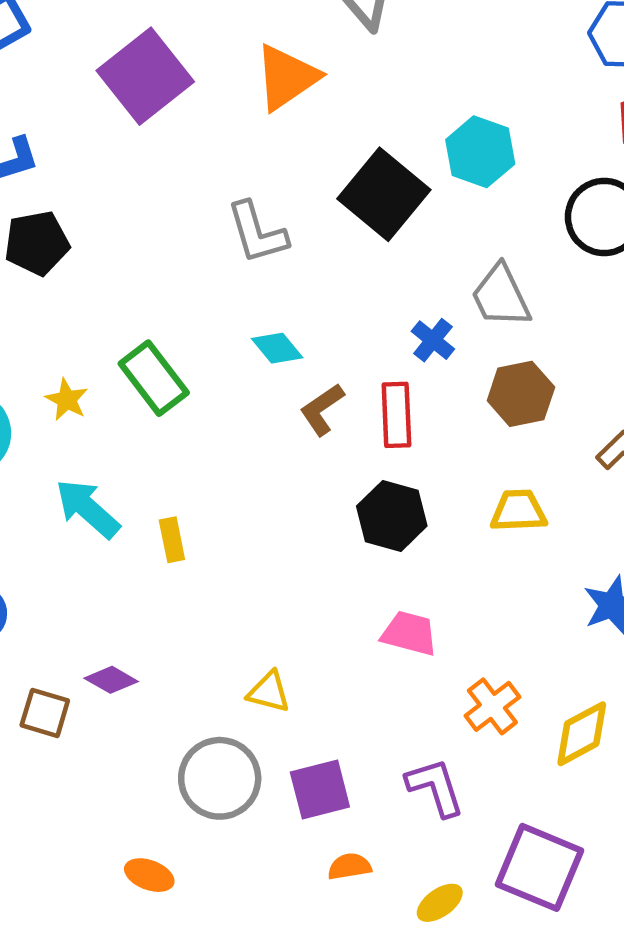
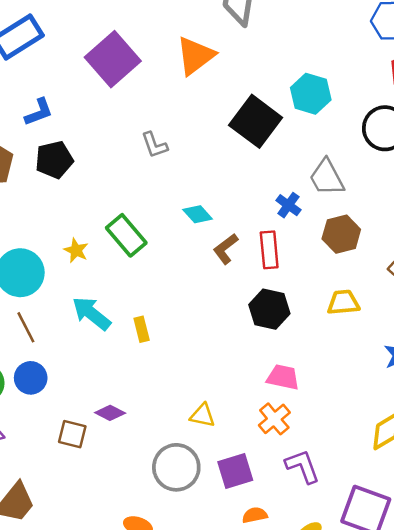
gray L-shape: (257, 233) -> (154, 145), moved, size x0.7
orange cross: (492, 706) -> (274, 419), moved

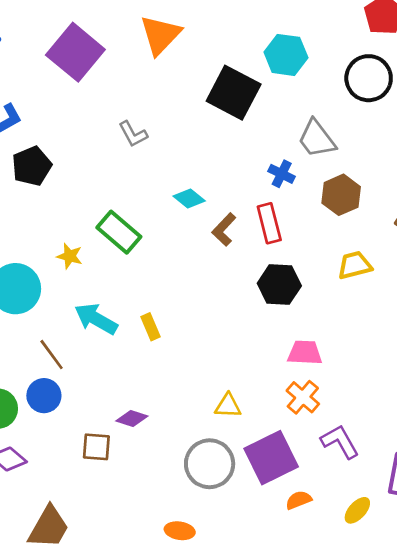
brown line: (26, 327) -> (52, 355), moved
purple square: (235, 471) -> (271, 458), size x1.4

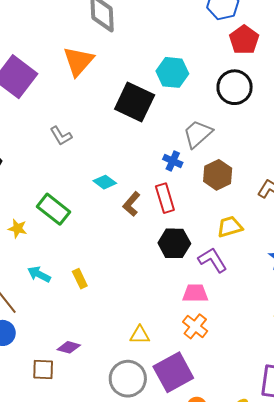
gray trapezoid: (317, 139) -> (198, 134), turned 88
cyan arrow: (96, 319) -> (39, 274), size x0.7
purple L-shape: (340, 442) -> (213, 260), moved

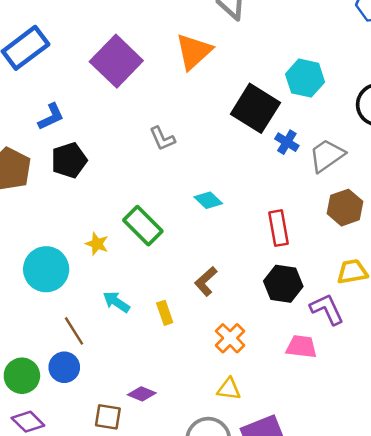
blue cross: (173, 161) -> (287, 142), moved
brown L-shape: (131, 204) -> (206, 281), moved
orange cross: (195, 326) -> (230, 338), moved

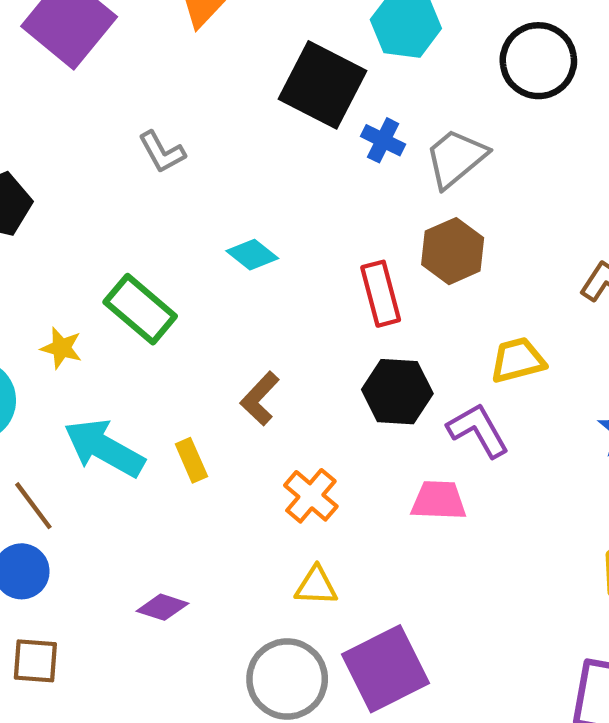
brown hexagon: (345, 208) -> (453, 251), moved
cyan arrow: (116, 302) -> (104, 448), size x1.6
brown square: (108, 417) -> (35, 661), moved

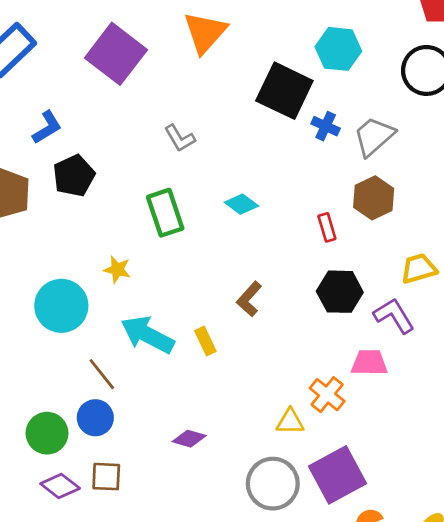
red rectangle: (381, 294) -> (327, 227), size x0.7
green rectangle: (140, 309) -> (165, 213), moved, turned 33
orange cross: (311, 496) -> (327, 395), moved

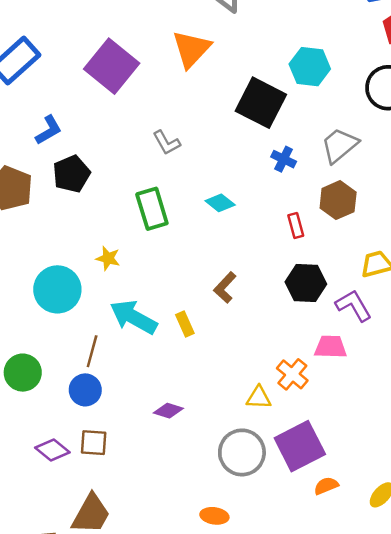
blue cross: (326, 126) -> (284, 159), moved
brown line: (102, 374) -> (92, 351), turned 52
green circle: (47, 433) -> (23, 373), moved

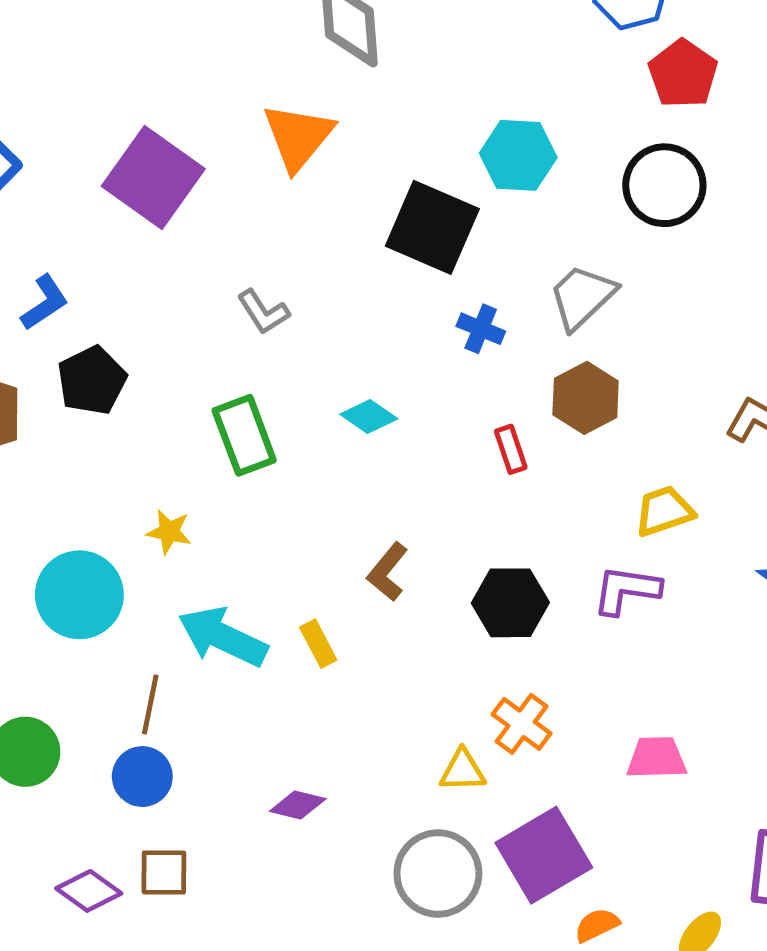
black hexagon: (306, 283) -> (510, 603), moved
purple L-shape: (354, 305) -> (626, 590), turned -48
pink trapezoid: (331, 347) -> (657, 758), moved

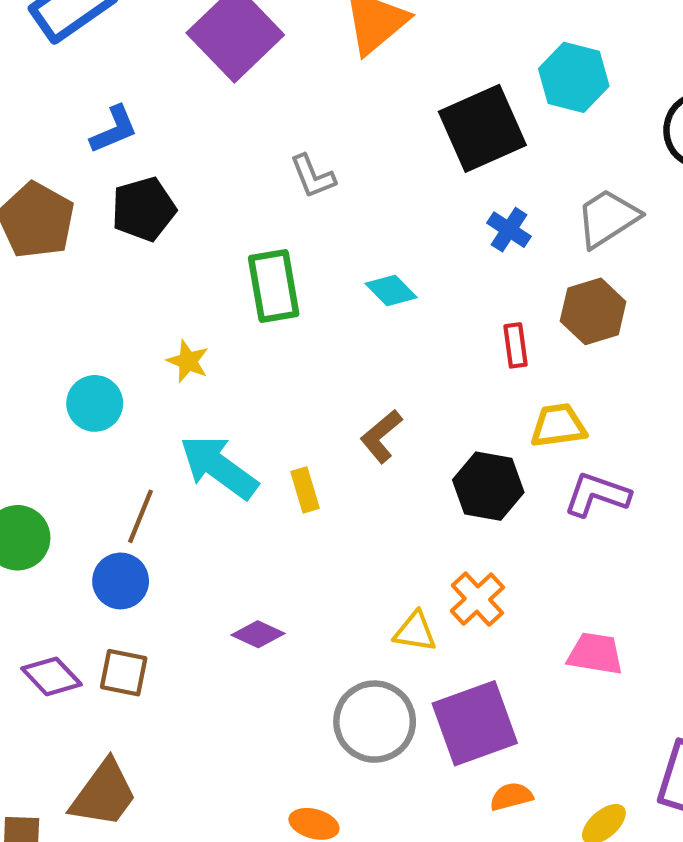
black square: (432, 227) -> (482, 128), turned 32
yellow trapezoid: (664, 511) -> (558, 426), moved
cyan circle: (79, 595) -> (95, 403), size x0.7

